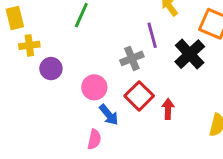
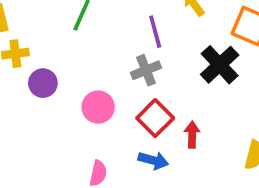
purple line: (152, 35) -> (155, 32), moved
blue arrow: (109, 115) -> (153, 160), moved, turned -35

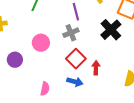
purple circle: (43, 83) -> (15, 60), moved
pink circle: (98, 107) -> (41, 43), moved

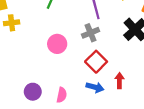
purple circle: (15, 60) -> (33, 92), moved
red arrow: (96, 68) -> (119, 81), moved

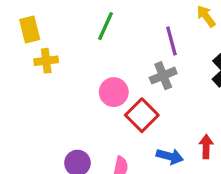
red square: (96, 62) -> (142, 115), moved

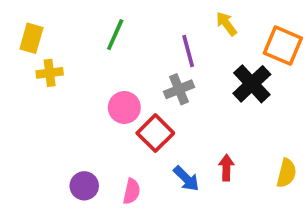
yellow rectangle: (30, 29) -> (31, 38), turned 30
blue arrow: (170, 156) -> (186, 179), turned 30

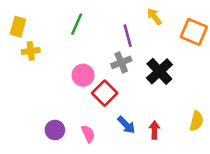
black cross: (252, 84) -> (159, 71), moved
red arrow: (226, 168) -> (154, 130), moved
pink semicircle: (132, 191) -> (88, 134), turned -36

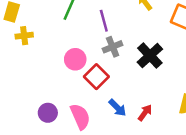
purple line: (128, 36) -> (104, 21), moved
red arrow: (154, 130) -> (145, 113), turned 35
pink semicircle: (88, 134) -> (80, 117), size x1.5

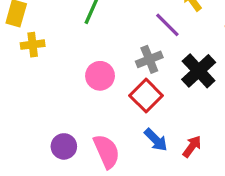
purple line: (104, 21) -> (167, 25), moved, turned -30
red square: (96, 77) -> (146, 96), moved

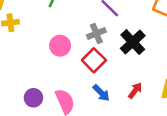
red arrow: (192, 146) -> (135, 90), moved

